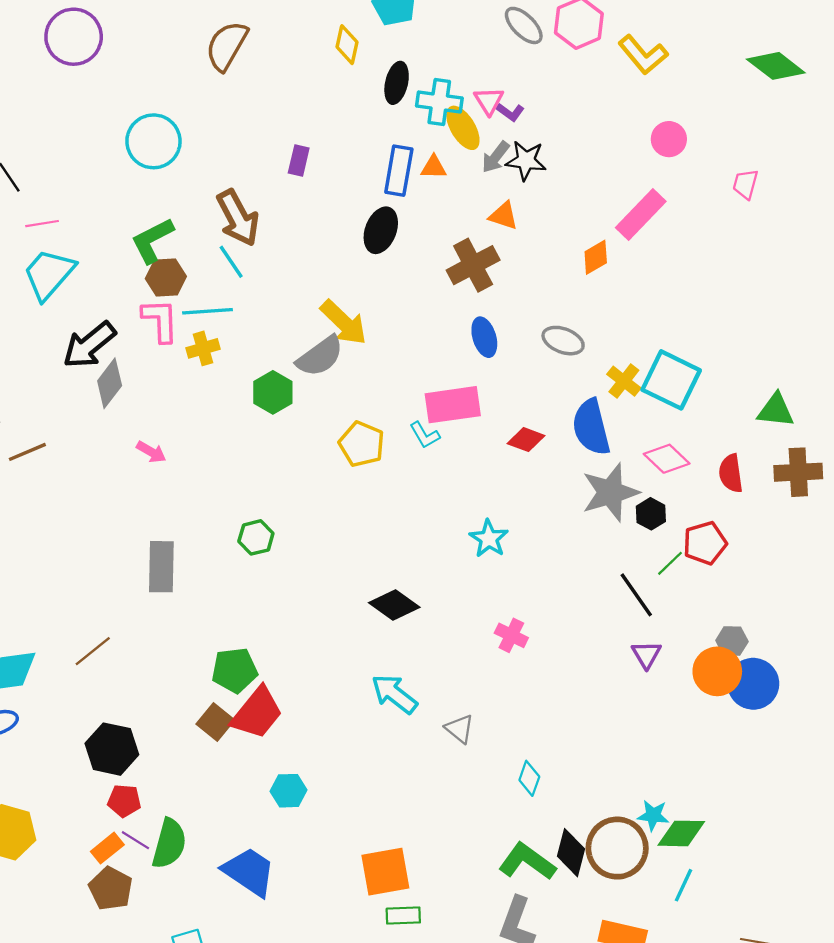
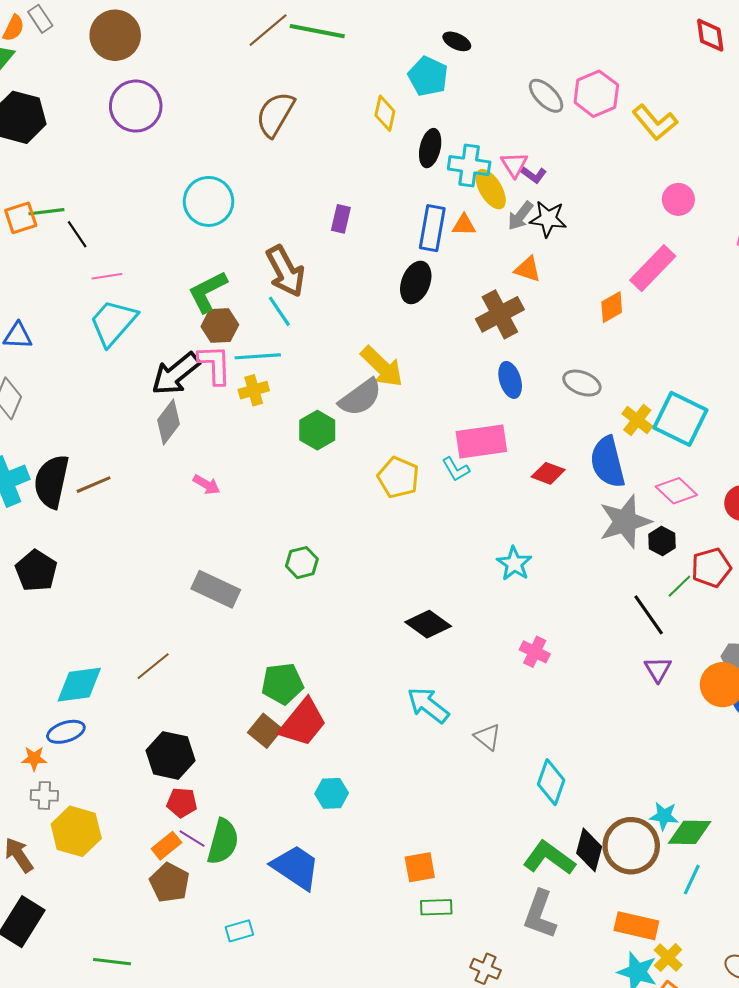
black arrow: (89, 345) -> (176, 374), moved
gray rectangle: (161, 567) -> (216, 589), turned -66
cyan diamond: (529, 778) -> (551, 782), size x1.4
orange square: (385, 872) -> (420, 867), size x0.7

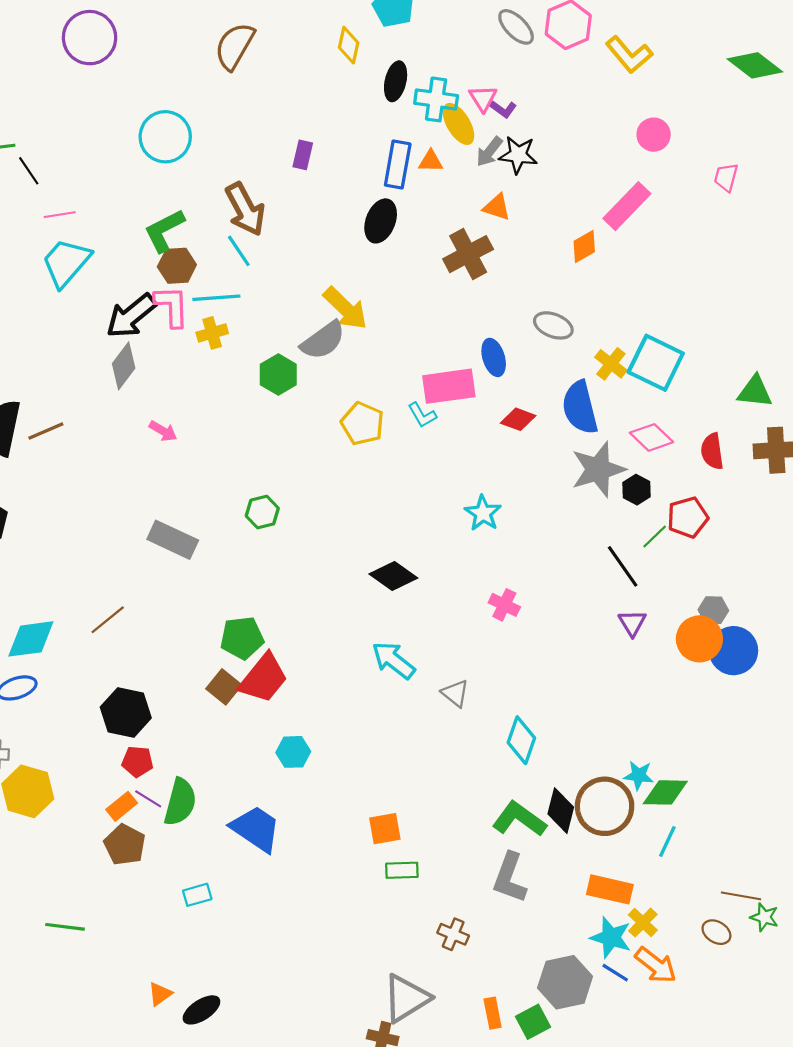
blue ellipse: (510, 380) -> (494, 357), moved

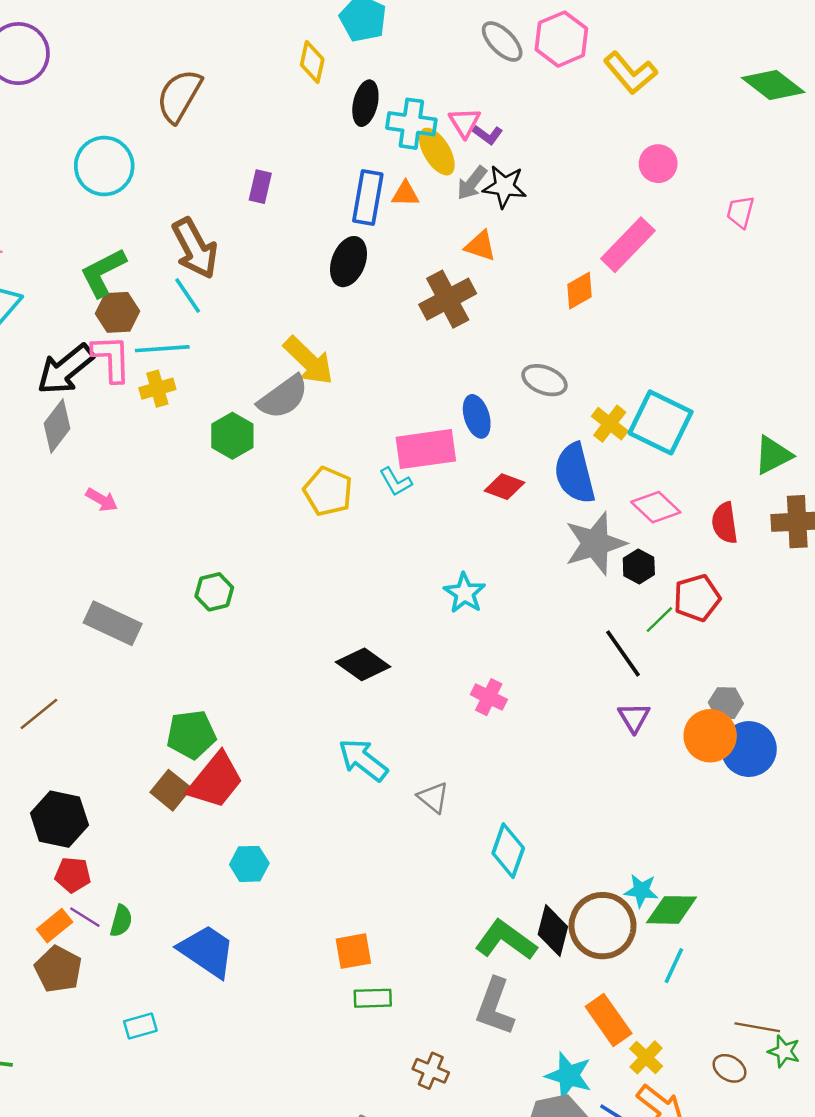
brown semicircle: (235, 46) -> (179, 96), moved
green triangle: (755, 392) -> (773, 455), turned -33
green semicircle: (180, 802) -> (121, 921), size x0.6
orange rectangle: (610, 889) -> (609, 1020), turned 42
cyan star: (611, 937) -> (569, 1076), moved

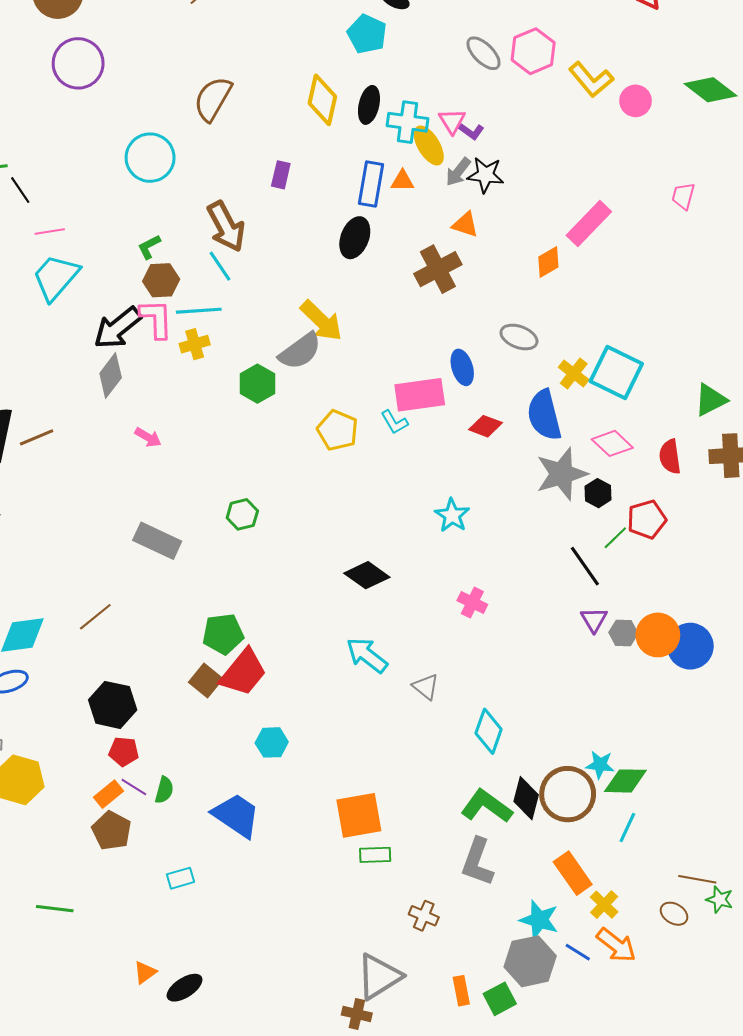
yellow diamond: (312, 62) -> (322, 100), moved, size x1.4
pink circle: (658, 164) -> (636, 101), moved
green L-shape: (103, 272) -> (149, 247), size x0.6
gray hexagon: (726, 703) -> (623, 633), moved
orange square: (353, 951) -> (359, 815), size x1.5

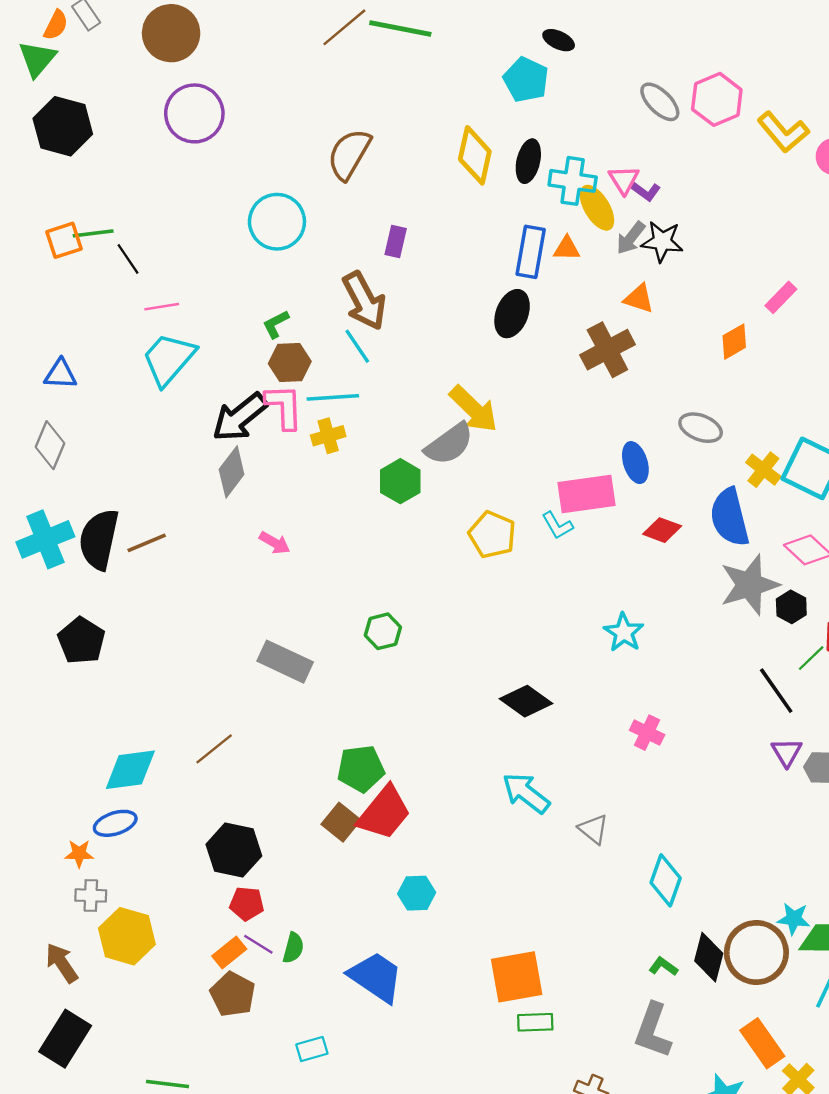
purple rectangle: (281, 175) -> (396, 241), moved
pink rectangle: (589, 223) -> (781, 297), size x0.6
green L-shape: (487, 806) -> (663, 966), size x0.5

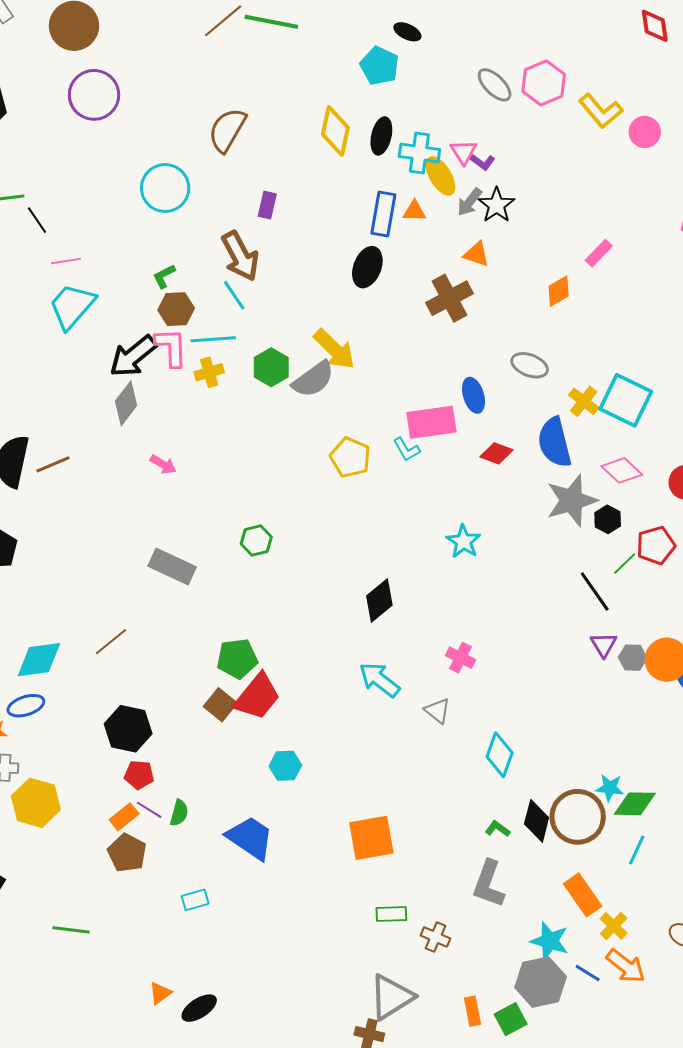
black star: (662, 241) -> (497, 205), turned 30
green hexagon: (400, 481) -> (271, 367), moved
black diamond: (526, 701) -> (379, 601), turned -75
pink cross: (647, 733) -> (460, 658), moved
green rectangle: (535, 1022) -> (391, 914), moved

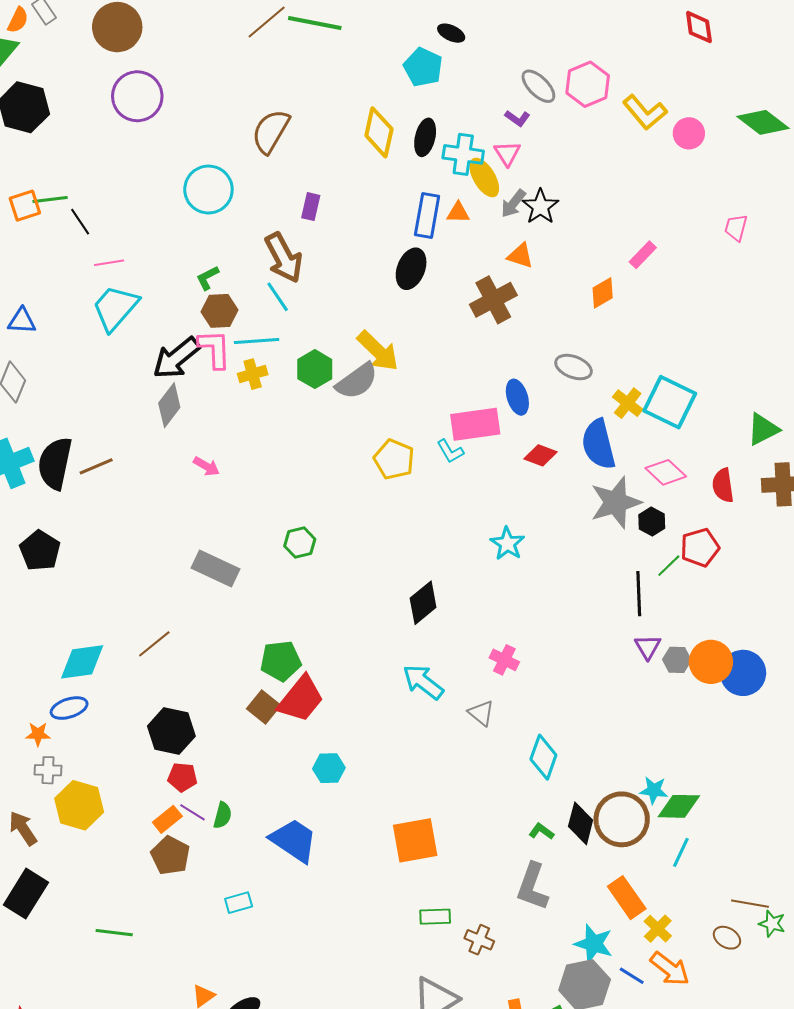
purple L-shape: (483, 162) -> (517, 118), moved
black line: (595, 592) -> (639, 594), turned 33

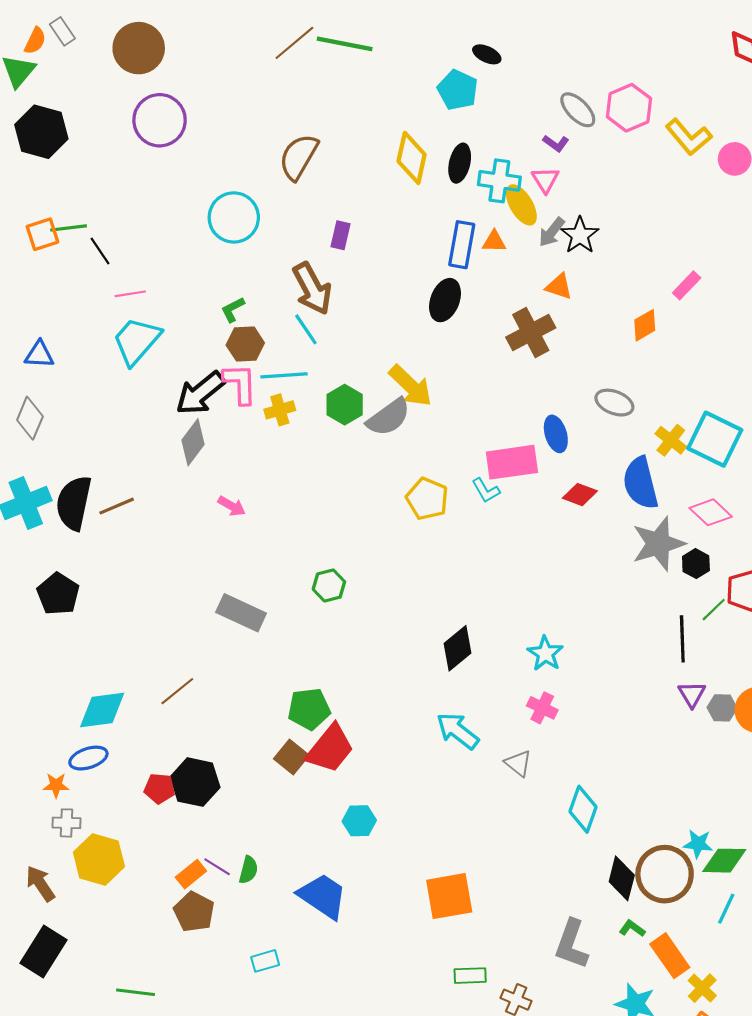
cyan star: (507, 544) -> (545, 653), moved
red pentagon: (182, 777) -> (160, 788), moved
green L-shape: (541, 831) -> (632, 928), moved

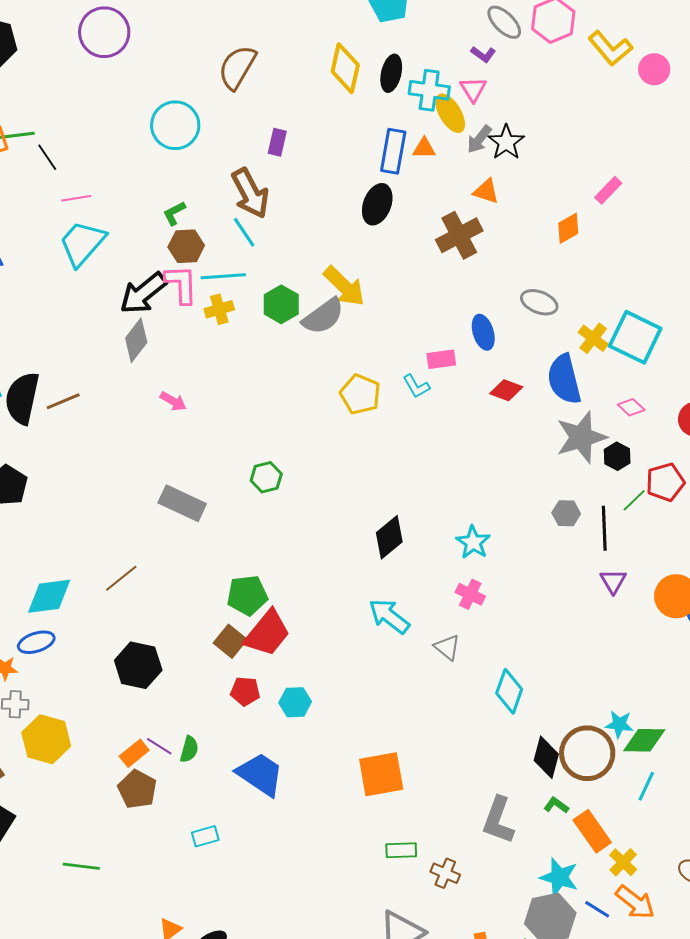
pink rectangle: (512, 462) -> (441, 359), size x0.6
pink diamond: (711, 512) -> (631, 407), size x0.7
gray hexagon: (722, 708) -> (566, 513), moved
red pentagon: (160, 788) -> (245, 691), moved

